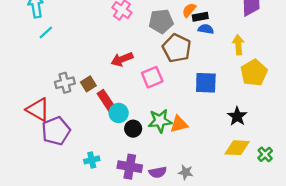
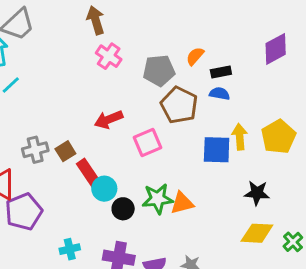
black rectangle: (200, 17) -> (221, 72), moved
blue semicircle: (206, 29) -> (219, 94), moved
yellow arrow: (238, 45) -> (240, 137), moved
black star: (237, 116) -> (257, 193), turned -30

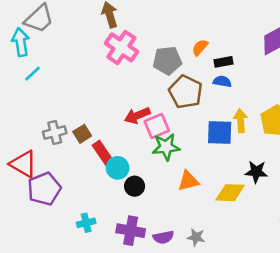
pink cross: (109, 56) -> (121, 47), size x1.4
red arrow: (109, 120) -> (137, 115), moved
green star: (158, 199) -> (166, 147), moved
yellow diamond: (257, 233) -> (230, 193), moved

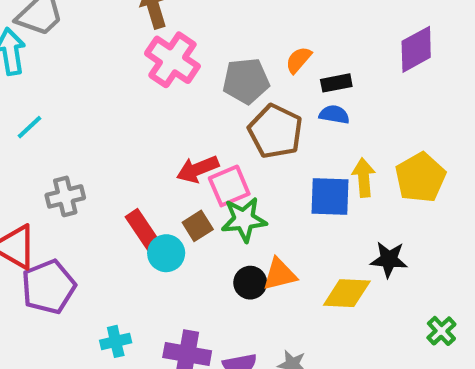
cyan line: (32, 74) -> (30, 127), moved
brown square: (82, 134) -> (198, 226), moved
black circle: (135, 186) -> (250, 283), moved

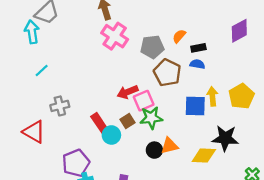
black star: (389, 260) -> (225, 138), size x1.4
purple pentagon: (48, 287) -> (76, 163), moved

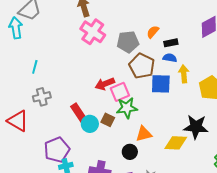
cyan line: (42, 71) -> (35, 67), moved, turned -32
yellow arrow: (212, 96) -> (184, 74), moved
blue square: (195, 106) -> (161, 84), moved
brown square: (128, 121) -> (108, 120), moved, turned -32
black circle: (154, 150) -> (130, 152), moved

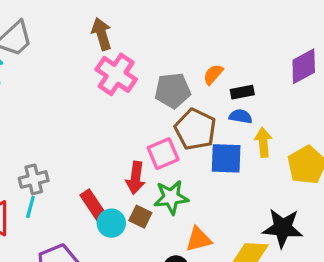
cyan line: (35, 67) -> (30, 207), moved
red arrow: (105, 84) -> (136, 178), moved, turned -60
pink square: (120, 92) -> (163, 154), moved

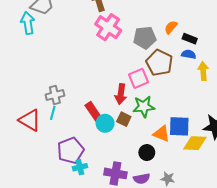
black rectangle: (242, 92) -> (190, 39), turned 32
blue square: (226, 158) -> (179, 126), moved
orange triangle: (199, 239) -> (161, 134), turned 36

